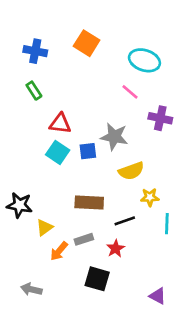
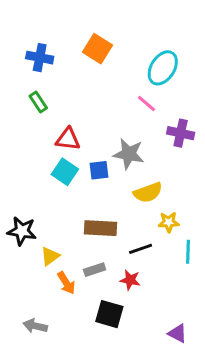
cyan ellipse: (144, 60) -> (163, 68), turned -76
red star: (116, 249) -> (130, 280), turned -30
orange arrow: (59, 251) -> (66, 283), turned -72

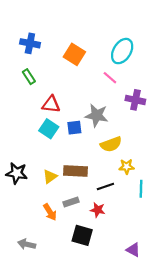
orange square: (98, 49) -> (74, 54), moved
yellow triangle: (50, 256) -> (50, 177), moved

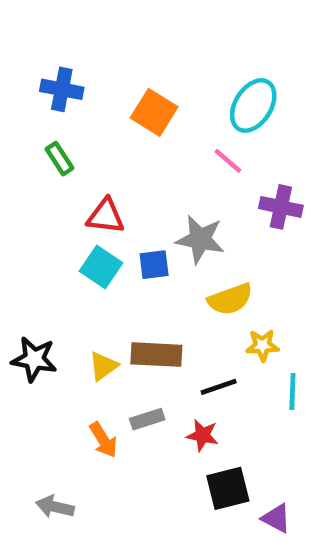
black square: (82, 235) -> (228, 488), moved, turned -30

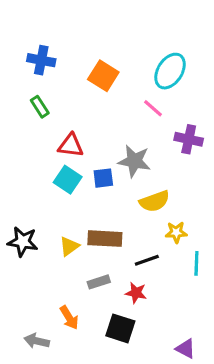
orange arrow: (103, 440) -> (69, 318), moved
black square: (228, 488) -> (120, 328), moved, turned 32

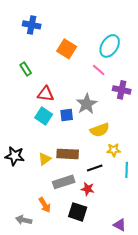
blue cross: (41, 60) -> (32, 25), moved
gray star: (134, 161) -> (87, 104), turned 30
gray rectangle: (99, 282) -> (64, 182), size x1.5

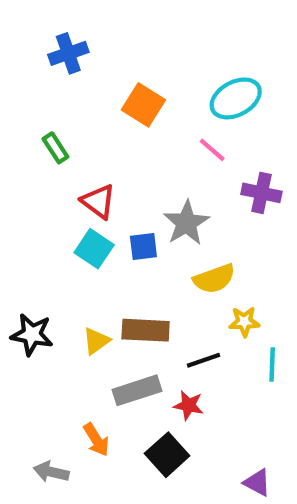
blue cross: (32, 25) -> (68, 53), turned -30
cyan ellipse: (110, 46) -> (236, 98), turned 30
red triangle: (46, 94) -> (98, 201), turned 30
black square: (78, 212) -> (167, 455), turned 30

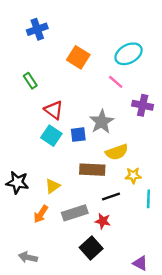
brown rectangle: (146, 330) -> (92, 170), moved
orange arrow: (96, 440) -> (41, 214), moved, turned 66

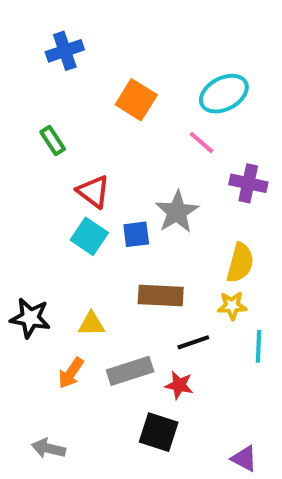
yellow semicircle: (117, 152) -> (240, 263), moved, turned -55
yellow triangle: (53, 186) -> (91, 324), turned 35
black square: (91, 248) -> (159, 432), turned -30

